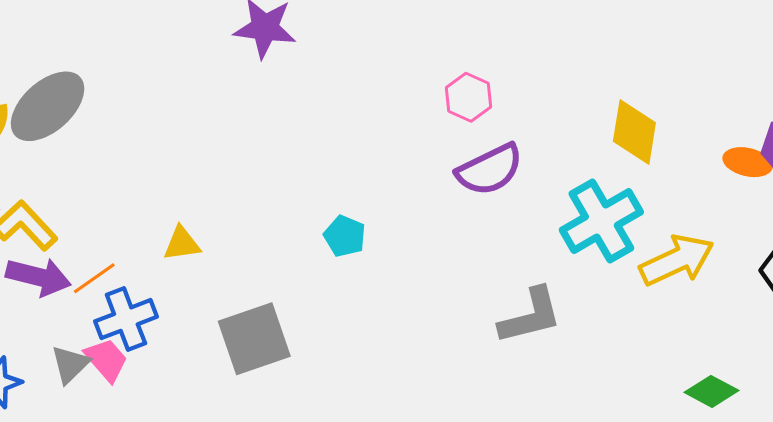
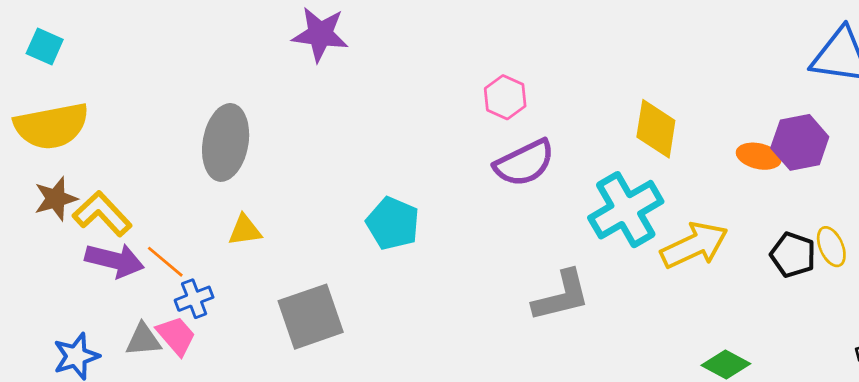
gray ellipse: (48, 106) -> (226, 142), moved, turned -38
cyan pentagon: (345, 236) -> (393, 223), size x1.4
orange line: (94, 278) -> (165, 262), turned 75
blue cross: (126, 319) -> (194, 299), size x0.7
gray triangle: (70, 364) -> (143, 340), turned 39

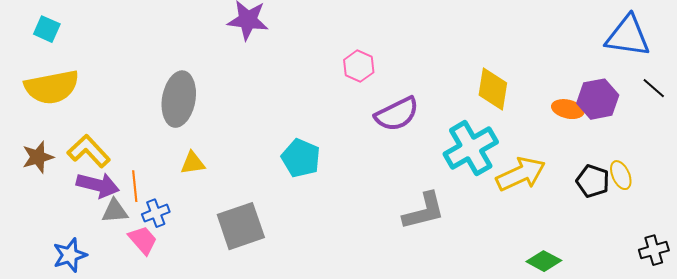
pink hexagon: (505, 97) -> (359, 66), moved
brown star: (56, 199) -> (38, 157), moved
orange line: (165, 262) -> (135, 186), turned 44
gray triangle: (143, 340) -> (115, 211), moved

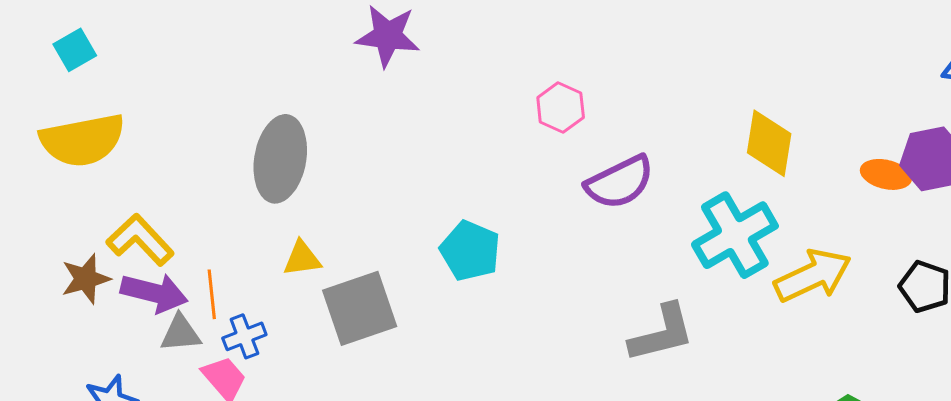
cyan square: (47, 29) -> (75, 50), turned 36
brown star: (38, 157) -> (86, 279), moved
gray square: (241, 226) -> (360, 308), moved

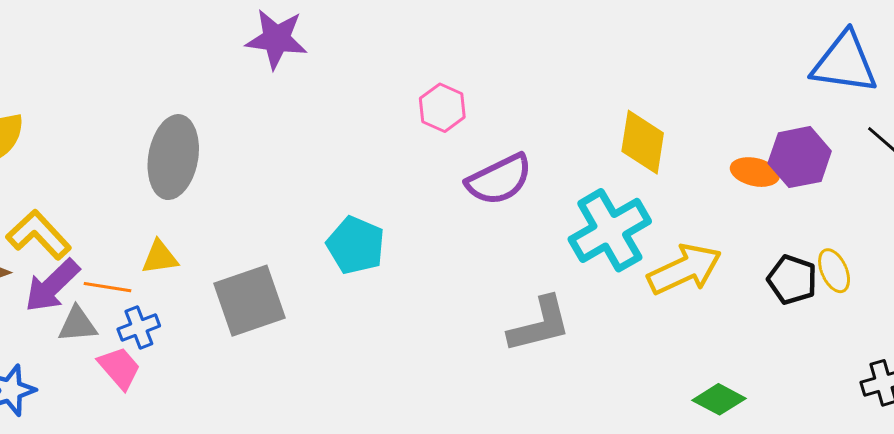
yellow triangle: (302, 259) -> (160, 257), moved
purple arrow: (154, 293) -> (52, 286), turned 122
orange line: (212, 294) -> (107, 287), turned -75

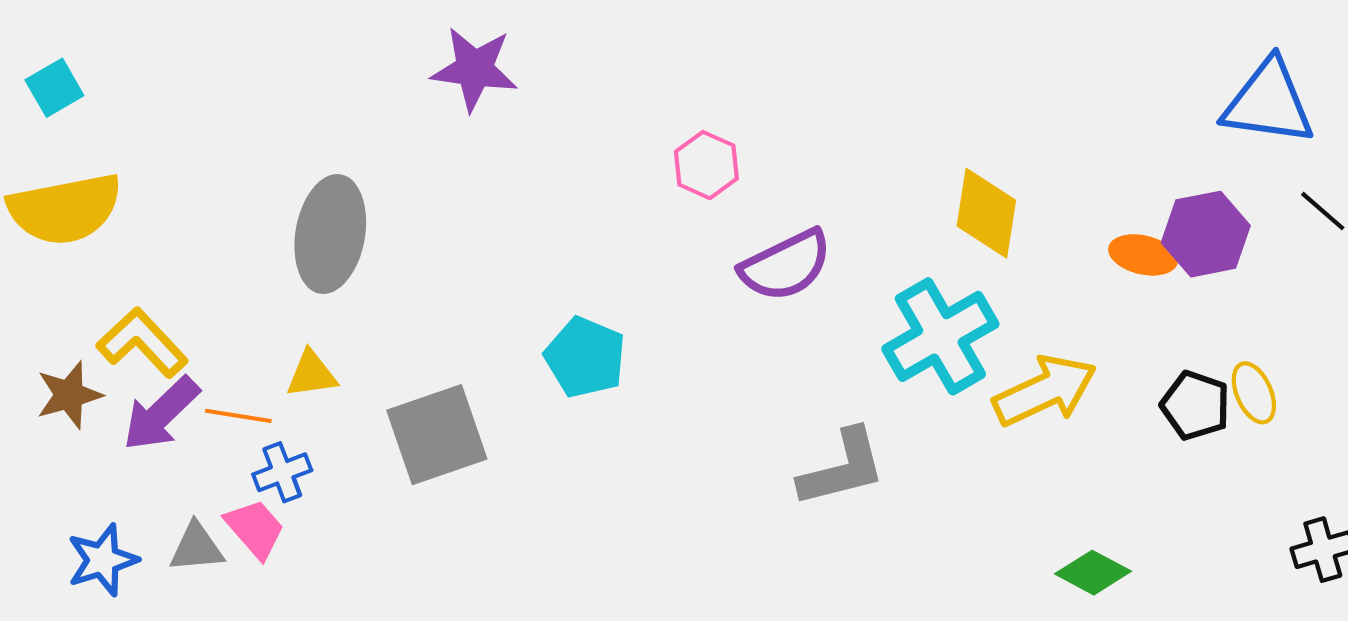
gray triangle: (78, 325) -> (197, 547), moved

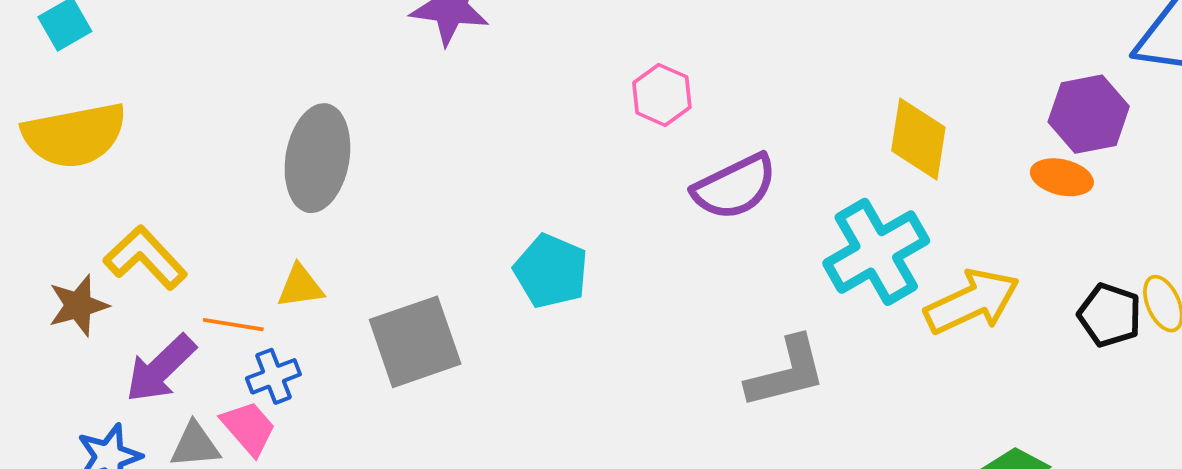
purple hexagon: (1206, 234) -> (1089, 114), moved
purple arrow: (161, 414) -> (161, 369), moved

